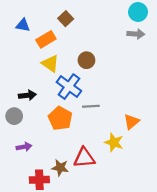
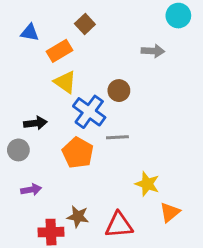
gray arrow: (136, 34) -> (153, 51), moved
brown circle: (86, 60) -> (119, 91), moved
orange triangle: (131, 122) -> (170, 212), moved
red triangle: (84, 158) -> (119, 225), moved

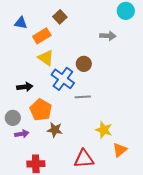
gray circle: (18, 150) -> (13, 118), moved
orange pentagon: (78, 153) -> (41, 110), moved
brown star: (78, 217) -> (55, 130), moved

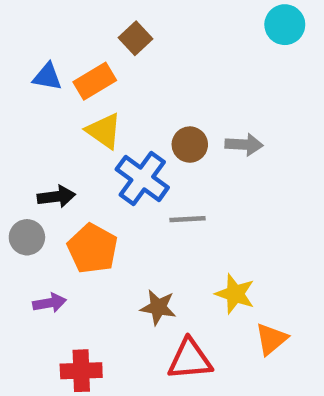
blue triangle: (21, 23) -> (47, 77), moved
gray arrow: (108, 36) -> (244, 145), moved
gray circle: (13, 118) -> (27, 237), moved
brown star: (55, 130) -> (158, 307), moved

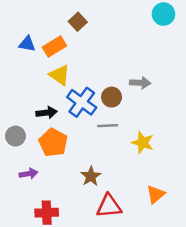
brown circle: (190, 145) -> (112, 97), moved
black arrow: (56, 197) -> (47, 113), moved
yellow star: (235, 294) -> (143, 143), moved
brown star: (158, 307) -> (91, 176), turned 30

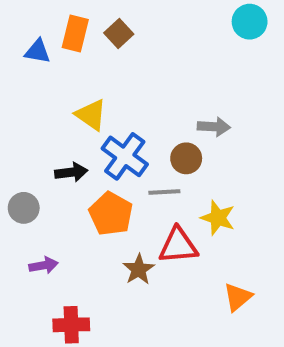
blue triangle: (27, 44) -> (38, 51), moved
orange rectangle: (54, 46) -> (75, 34), moved, turned -45
brown circle: (112, 97) -> (186, 158), moved
orange pentagon: (53, 143) -> (111, 214), moved
red triangle: (109, 206) -> (178, 246), moved

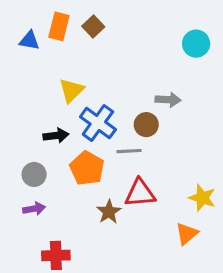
cyan circle: (250, 22) -> (196, 44), moved
yellow triangle: (91, 115) -> (71, 90), turned 40
gray circle: (24, 208) -> (34, 174), moved
yellow star: (218, 218) -> (202, 198), moved

